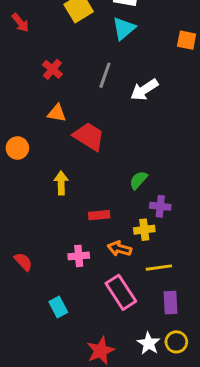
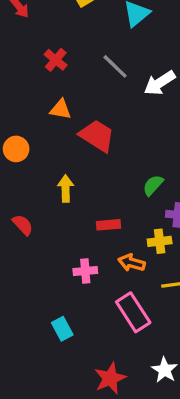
gray line: (105, 75) -> (115, 66), turned -65
red semicircle: (23, 262) -> (23, 225), moved

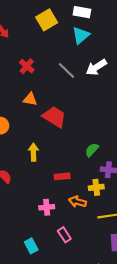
white arrow: (160, 83) -> (96, 67), moved
pink rectangle: (133, 312) -> (64, 235), moved, size x0.6

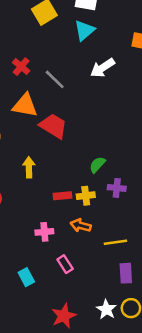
gray line: (66, 71) -> (55, 79), moved
orange triangle: (30, 99) -> (25, 105), size x1.5
yellow cross: (96, 187) -> (86, 196), moved

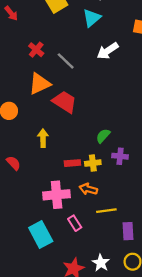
orange triangle: (25, 105) -> (40, 84), turned -35
pink cross: (44, 232) -> (57, 195), size x1.6
yellow line: (115, 242) -> (106, 211), moved
cyan rectangle: (26, 277) -> (41, 234), size x1.6
white star: (106, 309) -> (101, 263), moved

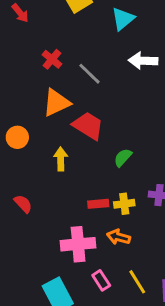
white arrow: (108, 51) -> (143, 61), turned 35
green semicircle: (103, 136) -> (123, 158), moved
yellow arrow: (43, 138) -> (61, 159), moved
yellow line: (106, 211) -> (137, 282), moved, turned 66

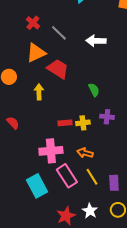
white arrow: (143, 61) -> (96, 41), moved
green semicircle: (123, 158) -> (94, 90), moved, turned 112
orange arrow: (118, 237) -> (85, 153), moved
pink rectangle: (101, 280) -> (67, 176), size x1.6

